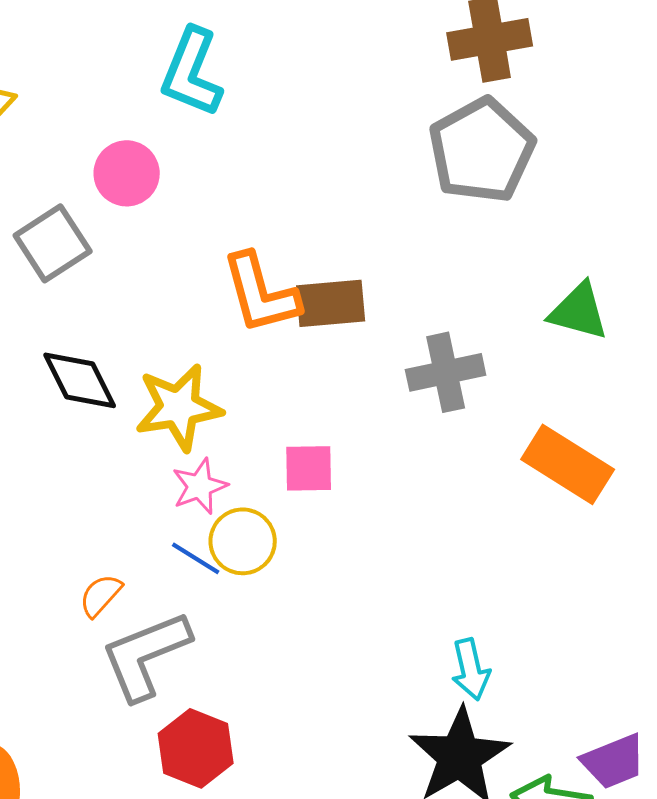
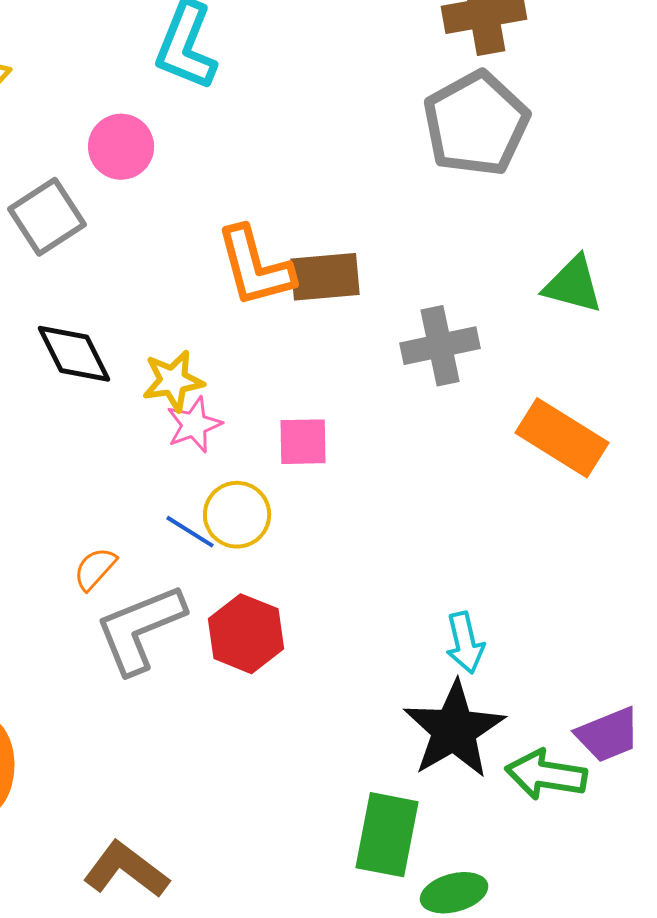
yellow star: (179, 407) -> (173, 381), size x0.7
pink star: (200, 486) -> (194, 425), moved
red hexagon: (196, 748) -> (246, 634), moved

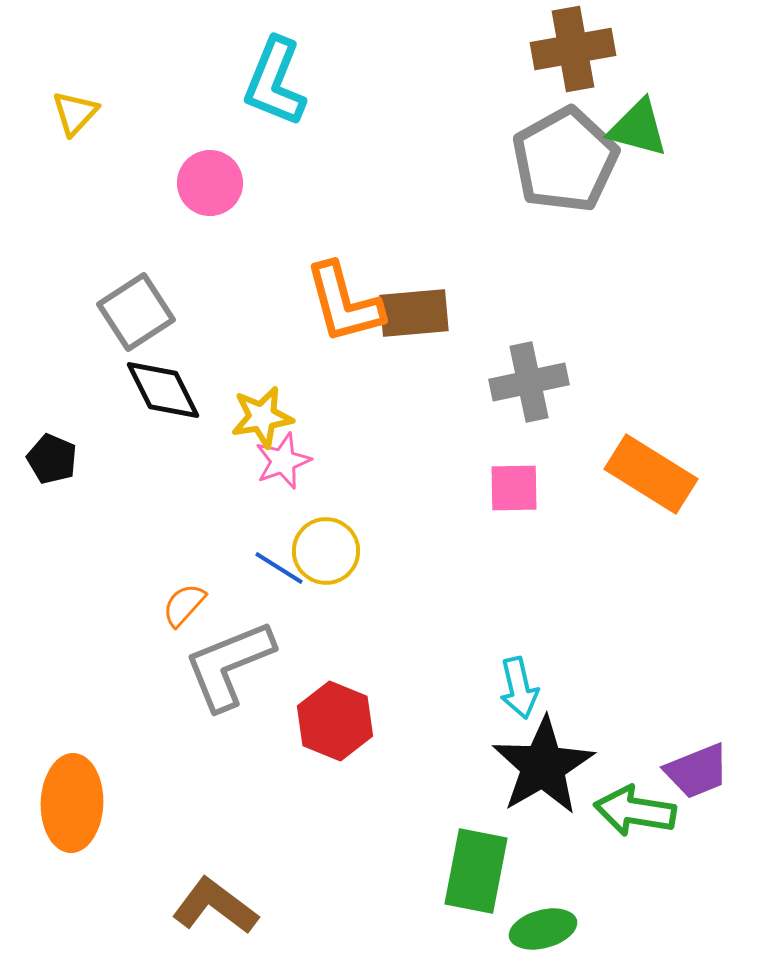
gray square: (47, 217) -> (136, 312), moved
green triangle: (573, 285) -> (638, 128), moved
pink square: (303, 442) -> (514, 488), moved
red hexagon: (246, 634) -> (335, 721), moved
cyan arrow: (465, 643) -> (519, 688), moved

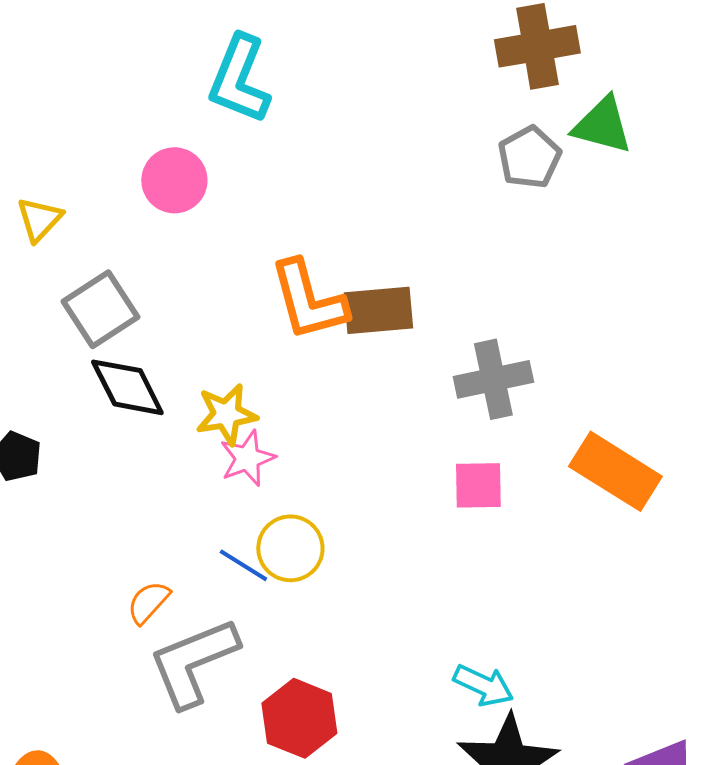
yellow triangle: (75, 113) -> (39, 219), moved
gray pentagon: (565, 160) -> (529, 157), size x0.6
cyan arrow: (519, 688) -> (483, 685), turned -52

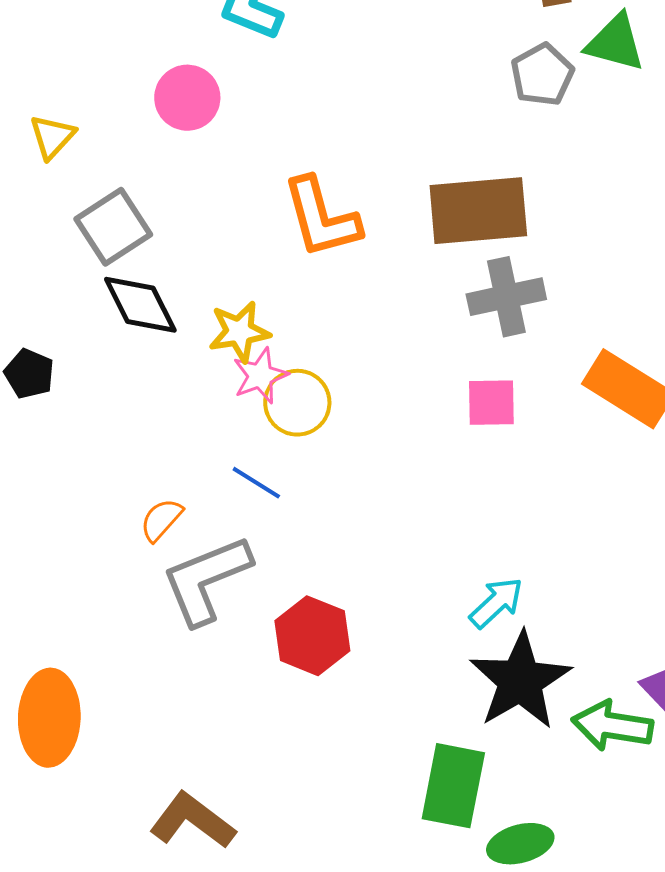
brown rectangle: (378, 310) -> (478, 211), moved, size x1.4
yellow circle: (290, 548) -> (297, 403), moved
cyan arrow: (483, 685) -> (496, 603), turned -68

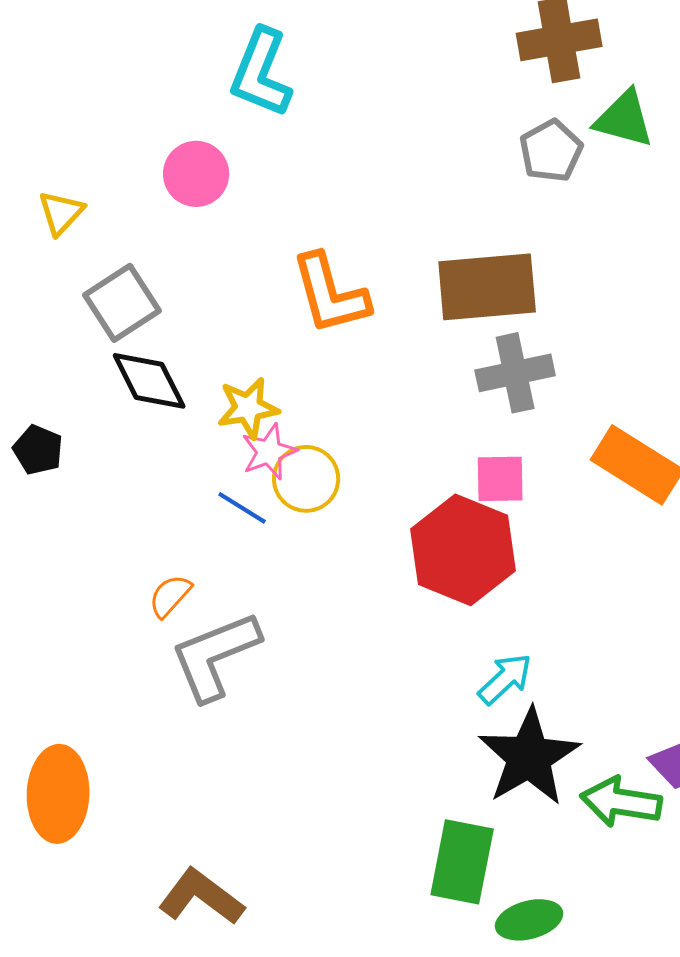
blue line: (256, 483) -> (242, 508), moved
red hexagon: (312, 636) -> (463, 550), moved, size x1.4

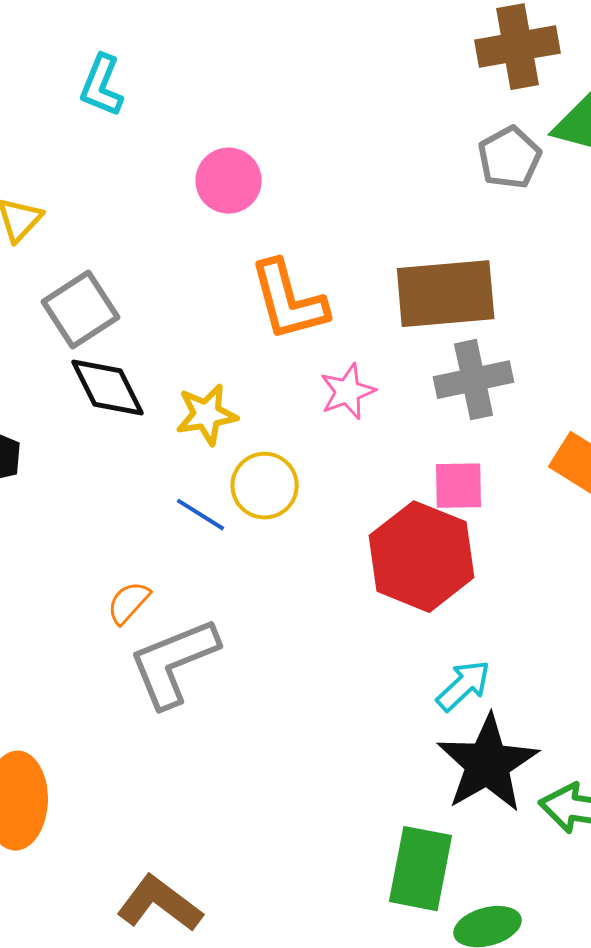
cyan L-shape: (261, 73) -> (102, 86), moved, size x0.7
pink circle: (196, 174) -> (229, 181), moved
pink star: (269, 452) -> (348, 392), moved

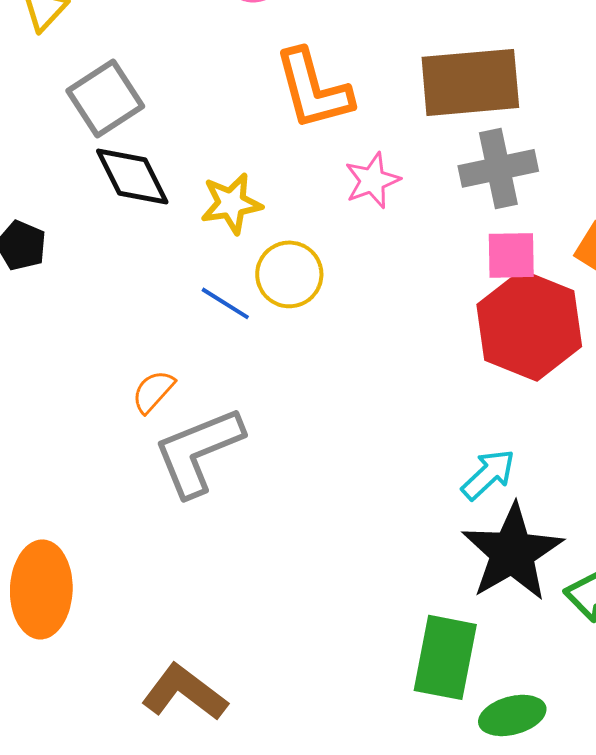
pink square: (459, 486) -> (511, 255), moved
red hexagon: (422, 557) -> (529, 325), moved

